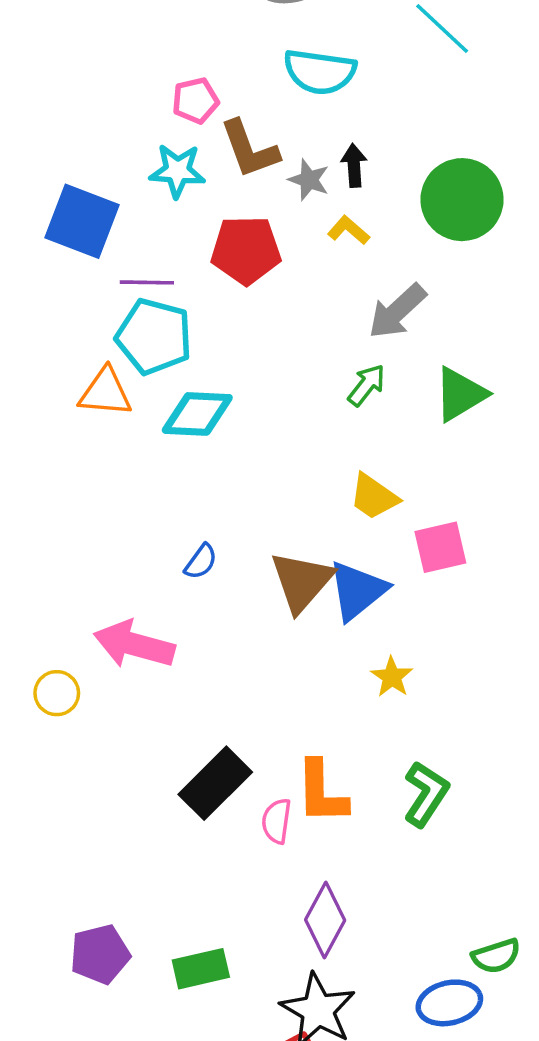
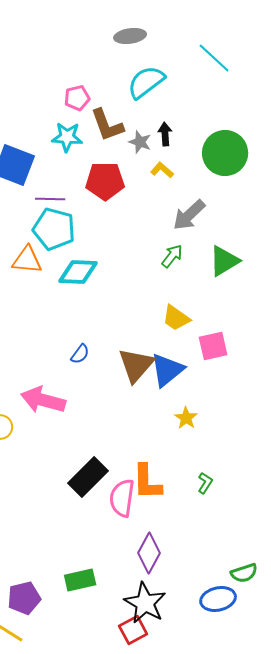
cyan semicircle: (320, 72) -> (146, 82), turned 135
green L-shape: (426, 794) -> (205, 483), size x0.6
pink semicircle: (276, 821) -> (122, 498), size x1.5
purple pentagon: (100, 954) -> (24, 598), moved

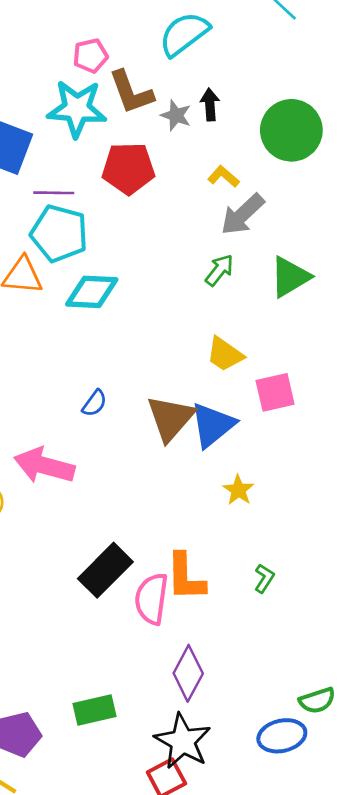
cyan star: (67, 137) -> (77, 109), size x1.4
yellow L-shape: (162, 170) -> (223, 176), moved

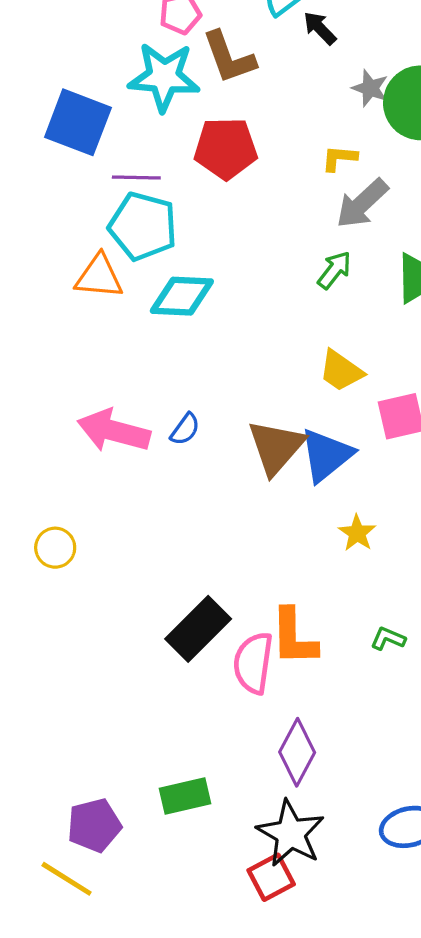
black arrow: (210, 105) -> (320, 28), moved, turned -40
gray star: (176, 115) -> (370, 88), moved
yellow L-shape: (223, 176) -> (339, 158), turned -36
pink arrow: (44, 466) -> (114, 431), moved
green L-shape: (264, 578) -> (388, 639), turned -100

